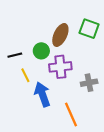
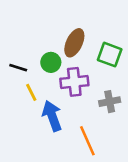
green square: (89, 29) -> (110, 55), moved
black line: (15, 55) -> (18, 68), turned 32

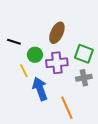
green square: (110, 55) -> (84, 54), moved
green circle: (51, 62) -> (35, 55), moved
black line: (18, 68) -> (14, 42), moved

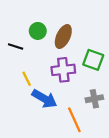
green circle: (35, 55) -> (38, 31), moved
gray cross: (84, 78) -> (94, 99), moved
blue arrow: (40, 89) -> (44, 99), turned 140

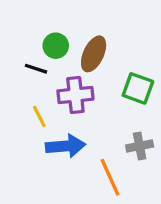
black line: (16, 47) -> (36, 69), moved
purple cross: (63, 70) -> (75, 95), moved
blue arrow: (44, 99) -> (66, 146), turned -35

